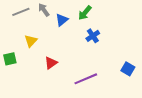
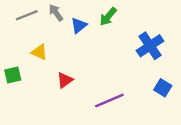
blue cross: (93, 36) -> (150, 46), moved, size x1.5
yellow triangle: (31, 41) -> (39, 52), turned -48

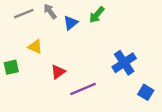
blue cross: (150, 46) -> (124, 63), moved
blue square: (163, 88) -> (146, 92), moved
purple line: (109, 100) -> (83, 89), moved

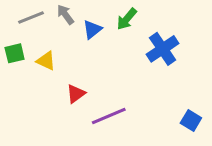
blue cross: (124, 63) -> (163, 49), moved
green square: (11, 67) -> (15, 53), moved

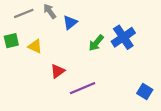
green arrow: (127, 19) -> (96, 43), moved

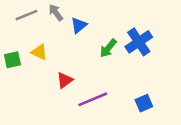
green square: (11, 41) -> (12, 60), moved
blue square: (145, 92) -> (144, 103), moved, turned 35

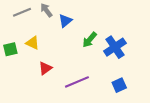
blue cross: (139, 42) -> (115, 47), moved
red triangle: (65, 80) -> (45, 68), moved

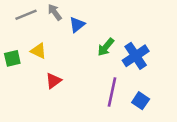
purple line: (77, 82) -> (112, 92), moved, turned -55
blue square: (119, 85) -> (141, 101), turned -32

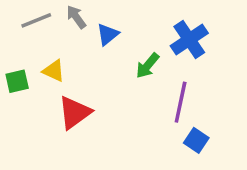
blue cross: (136, 56) -> (189, 40), moved
red triangle: (53, 81) -> (75, 113), size x1.5
purple line: (112, 92) -> (181, 102), moved

